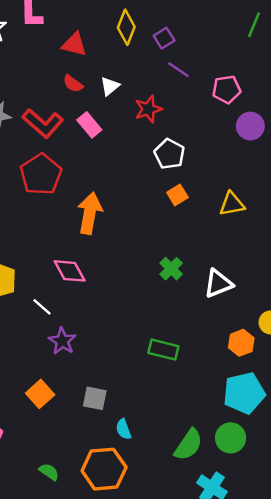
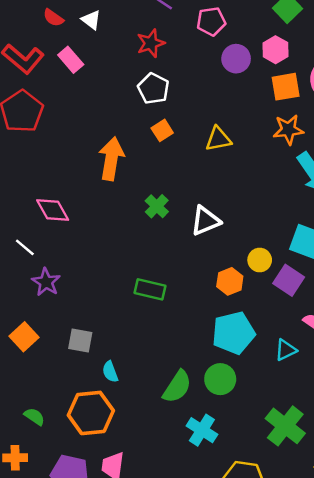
white triangle: (110, 86) -> (91, 20), turned -42
red star: (148, 109) -> (151, 43), moved
orange arrow: (90, 213) -> (111, 159), moved

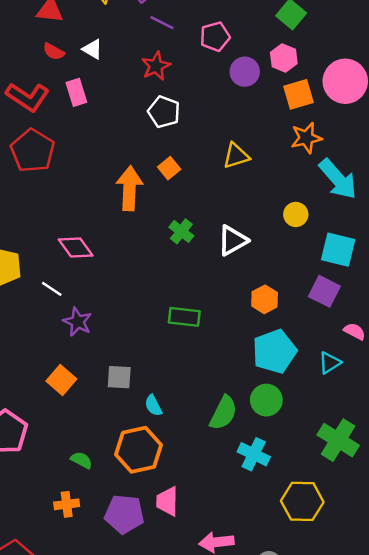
pink rectangle: (71, 60) -> (76, 92), turned 30
orange square: (162, 130) -> (169, 168), moved
yellow circle: (260, 260) -> (296, 214), moved

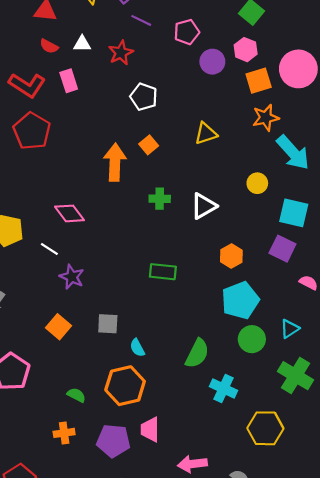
white triangle: (93, 49) -> (82, 44), turned -30
red star: (156, 66) -> (121, 53), moved
green cross: (181, 231) -> (160, 199), turned -36
cyan triangle: (330, 363) -> (290, 329), moved
green circle: (266, 400) -> (252, 339), moved

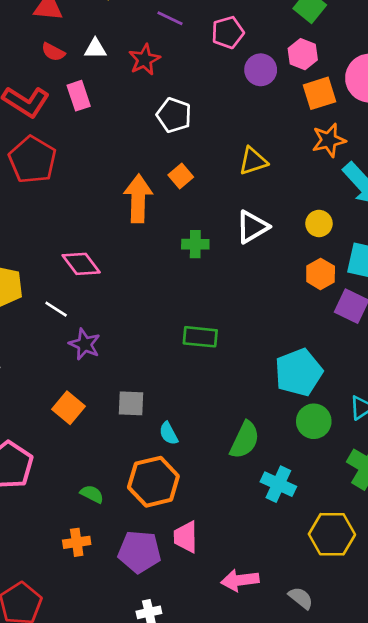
white triangle: (204, 206) -> (252, 227), moved
orange hexagon: (231, 256) -> (321, 274), moved

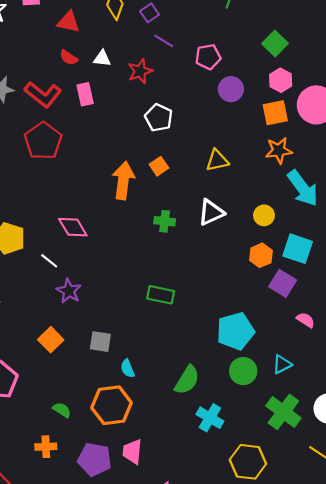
pink hexagon: (303, 54) -> (281, 80), moved

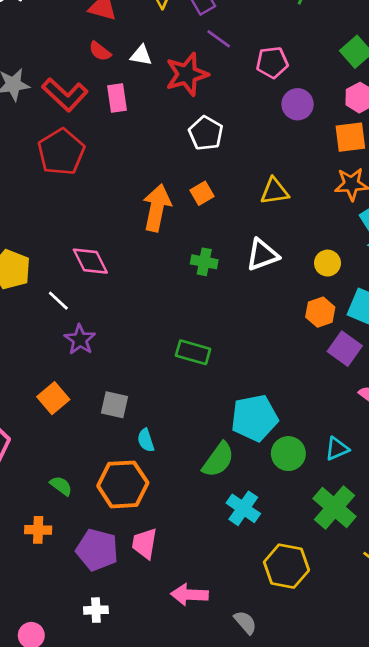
red star: (140, 71) -> (187, 74), size x1.4
cyan pentagon: (235, 331) -> (254, 418), moved

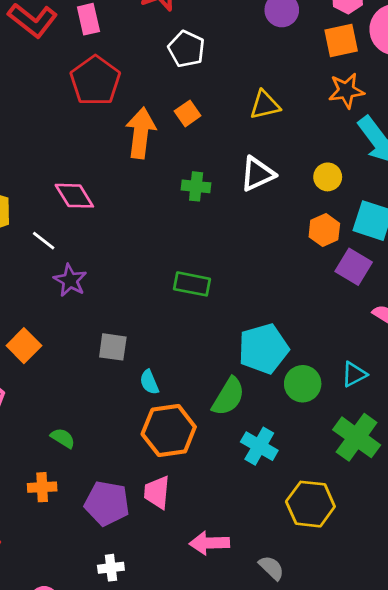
red pentagon: (61, 152) -> (95, 81), moved
orange square: (53, 398) -> (24, 346), moved
orange hexagon: (123, 484) -> (169, 431), moved

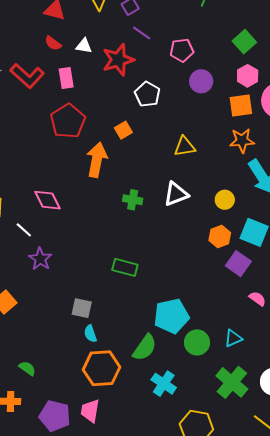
white pentagon: (186, 49) -> (147, 94), moved
orange square: (188, 113) -> (123, 130), moved
gray square: (113, 347) -> (82, 308), moved

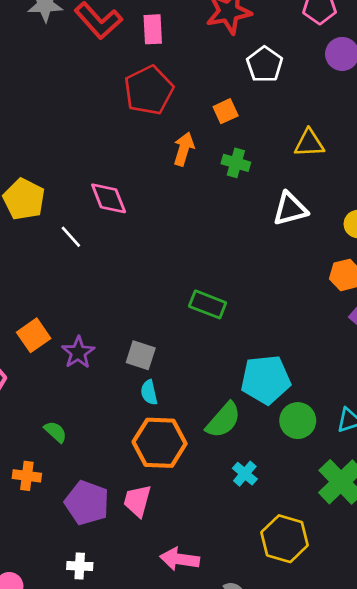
orange arrow: (97, 160) -> (184, 149), size x0.7
green cross: (133, 200) -> (236, 163), moved
purple star: (40, 259) -> (78, 352), moved
cyan cross: (164, 384) -> (245, 474), size x0.7

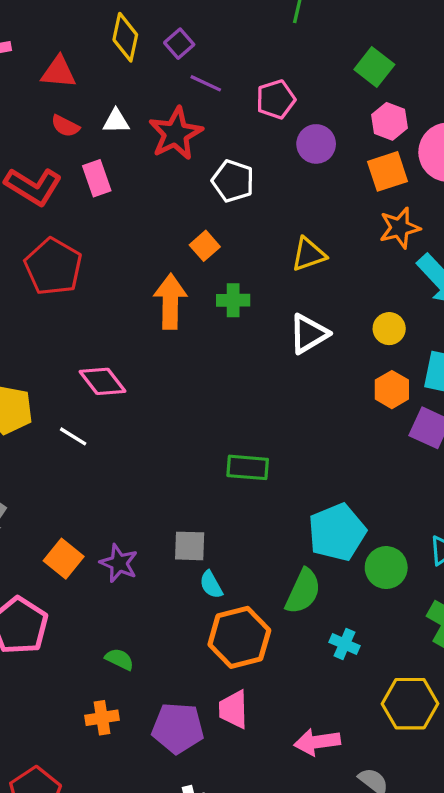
red pentagon: (149, 90) -> (53, 267), moved
orange arrow: (184, 149) -> (170, 302), size x1.4
pink arrow: (180, 559) -> (317, 742), moved

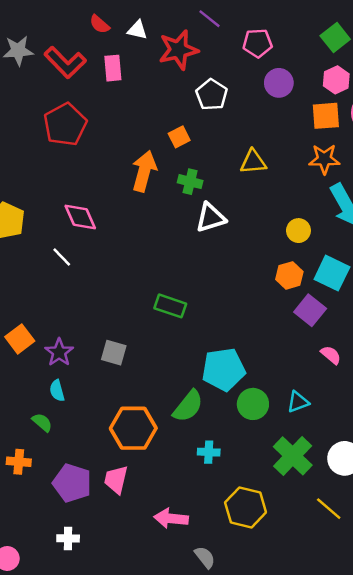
white triangle: (309, 334) -> (211, 218), moved
white line: (73, 436) -> (62, 257), moved
cyan semicircle: (211, 585) -> (57, 391), moved
cyan cross: (344, 644) -> (209, 452), turned -35

